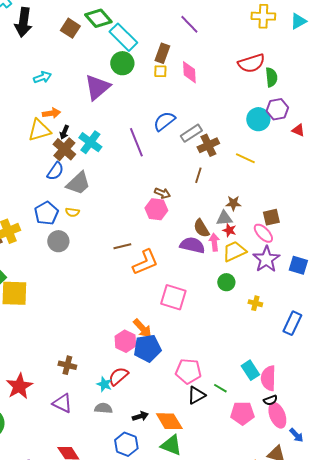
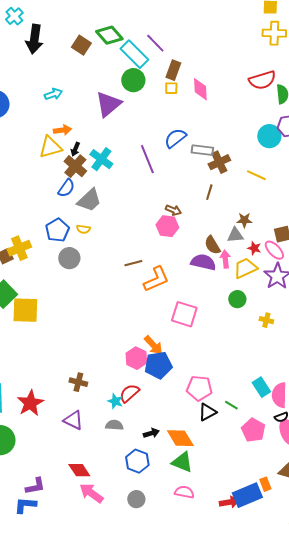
purple line: (189, 24) -> (155, 43), moved
gray rectangle: (191, 133) -> (202, 150), turned 40
red star: (229, 230) -> (254, 248), moved
pink pentagon: (242, 413) -> (253, 430), turned 30

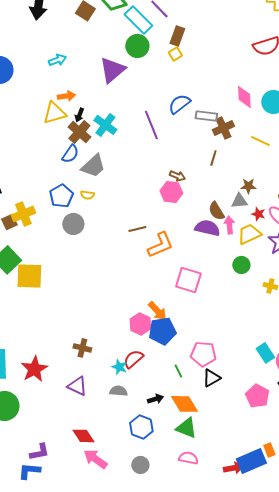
yellow square: (171, 88) -> (175, 54), turned -32
pink diamond: (200, 89) -> (244, 97), moved
green line: (231, 405) -> (178, 371), moved, turned 32

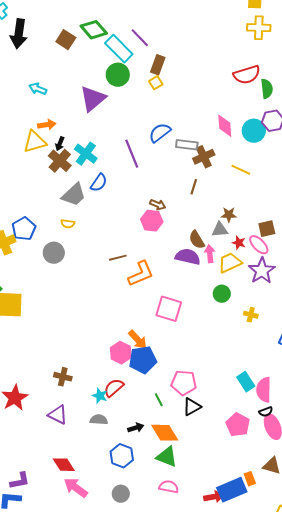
cyan arrow: (57, 60) -> (38, 89), turned -138
blue semicircle: (70, 154) -> (99, 183), moved
blue pentagon: (61, 196) -> (24, 229), moved

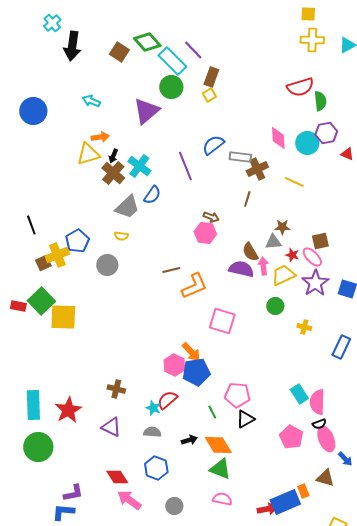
blue hexagon: (122, 456) -> (156, 468), moved

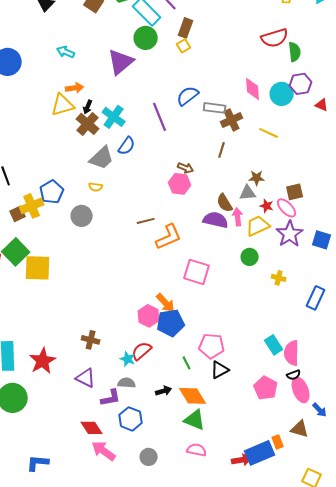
purple L-shape: (73, 493) -> (111, 398), moved

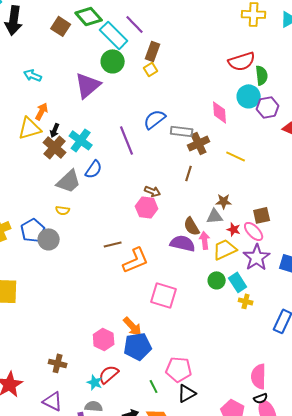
orange arrow: (75, 88) -> (42, 111), turned -54
cyan circle: (282, 94) -> (249, 96), moved
blue pentagon: (52, 192) -> (33, 230), moved
pink hexagon: (149, 316) -> (104, 339), moved
cyan rectangle: (274, 345) -> (238, 282), moved

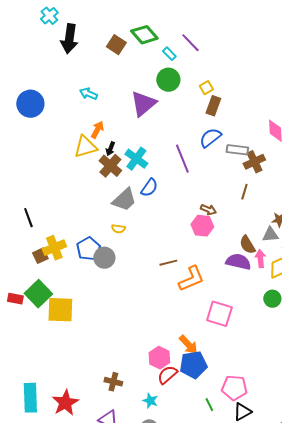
cyan rectangle: (114, 35) -> (169, 54), size x0.5
brown rectangle: (153, 51) -> (213, 106), moved
red semicircle: (109, 374) -> (167, 375), moved

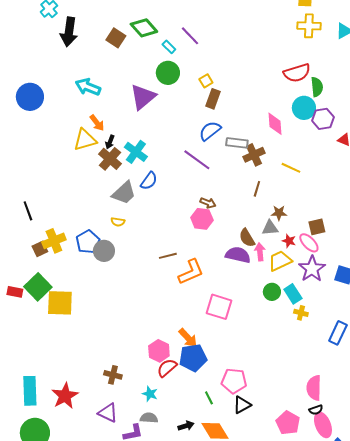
cyan arrow: (88, 94) -> (88, 87), size x1.4
orange arrow: (97, 130) -> (97, 123), turned 114
purple line: (182, 159) -> (197, 160), moved, turned -32
brown line: (244, 192) -> (257, 189), moved

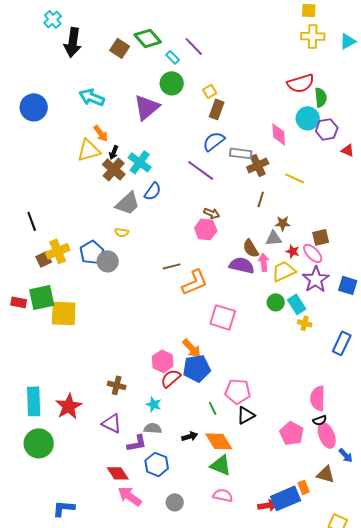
green square: (38, 287) -> (42, 297), turned 32

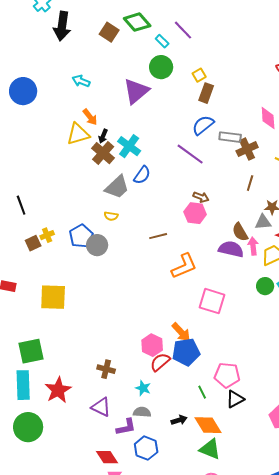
cyan arrow: (92, 97) -> (81, 81), size x0.7
yellow cross: (58, 251) -> (47, 235), size x0.6
brown line: (172, 266) -> (158, 236), moved
green square: (42, 297) -> (31, 351), moved

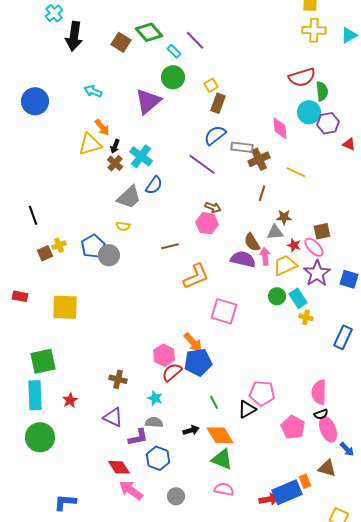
brown cross: (103, 153) -> (115, 163), size x0.7
pink pentagon: (227, 375) -> (262, 393), moved
red star: (58, 390) -> (70, 400), size x0.6

